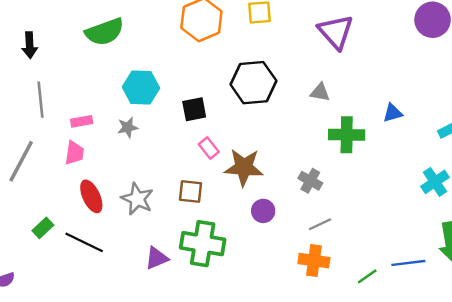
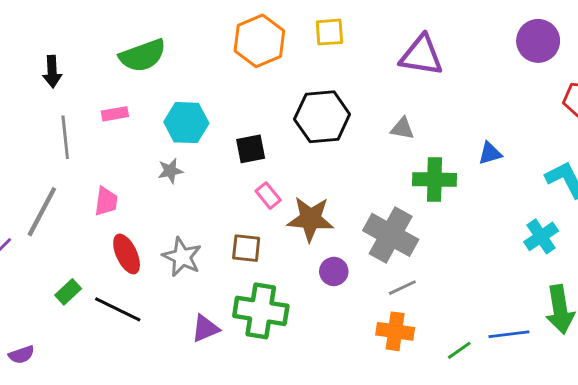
purple triangle: (336, 32) -> (421, 55), turned -39
pink rectangle: (82, 121) -> (115, 114), moved
gray cross: (310, 181) -> (391, 235), size x1.8

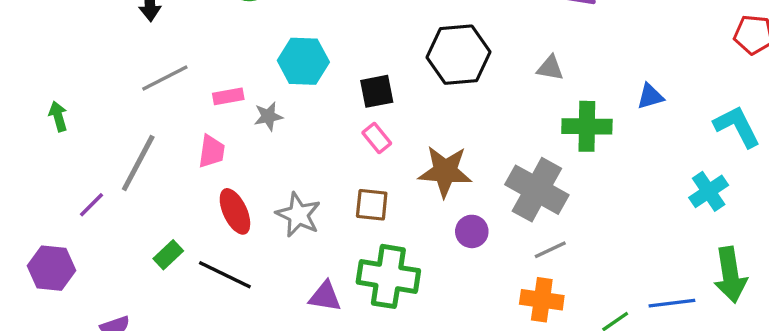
pink rectangle: (115, 114) -> (228, 96), moved
gray line: (65, 137) -> (165, 78), turned 69
gray star: (170, 171) -> (268, 116), moved
pink rectangle: (268, 196) -> (377, 138), moved
purple triangle: (205, 328) -> (325, 296), turned 32

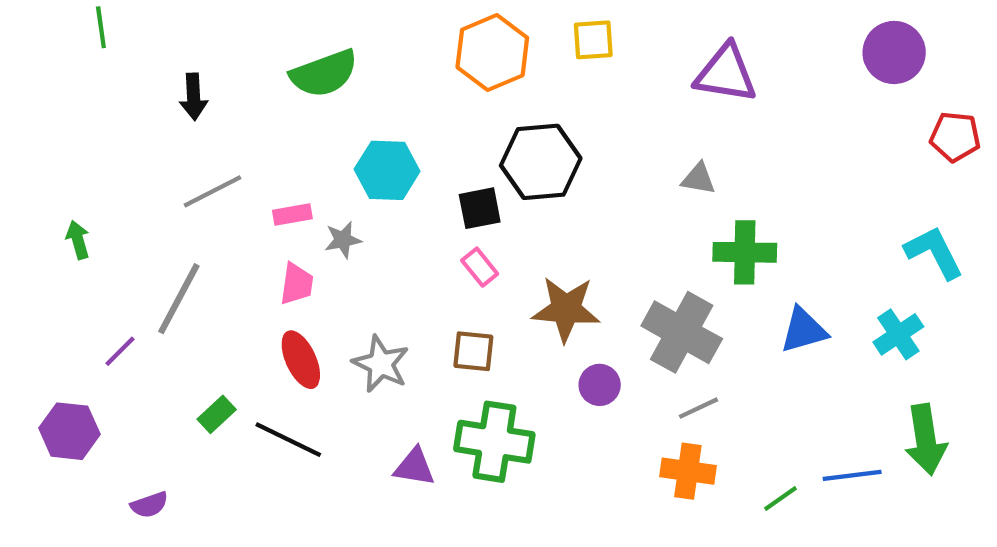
black hexagon: (458, 55) -> (541, 162), moved
blue triangle: (650, 96) -> (804, 330), moved, size x1.4
pink trapezoid: (212, 151) -> (297, 284), moved

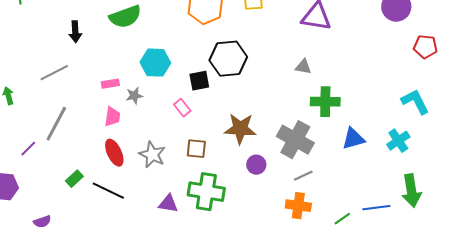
black arrow: (194, 97) -> (75, 32), moved
gray line: (212, 191) -> (54, 73), moved
pink rectangle: (480, 267) -> (182, 108), moved

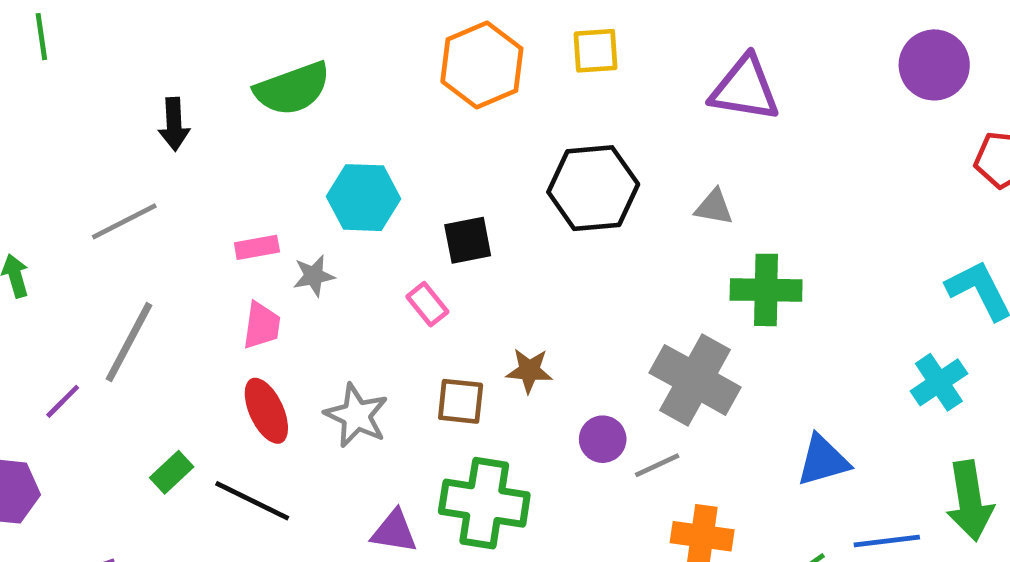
black hexagon: (228, 59) -> (593, 188), moved
brown star: (240, 129) -> (529, 370), moved, size x0.6
blue triangle: (353, 139) -> (823, 460), moved
gray line: (303, 176) -> (657, 465), moved

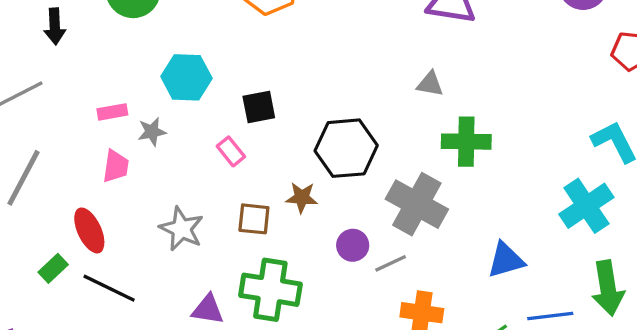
black hexagon: (593, 188) -> (346, 148), moved
cyan cross: (939, 382) -> (586, 206), size x1.4
red ellipse: (266, 411) -> (89, 230), moved

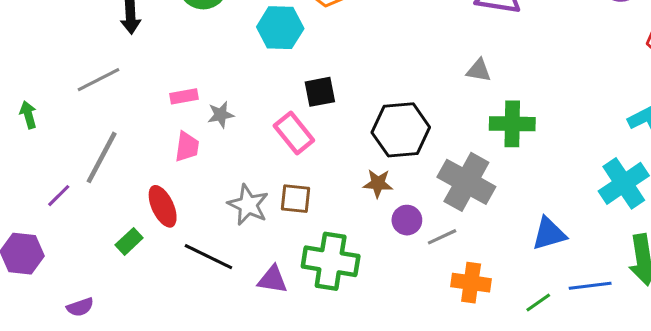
cyan hexagon: (186, 77) -> (280, 28), moved
pink rectangle: (231, 151) -> (294, 133), size x1.5
brown star: (302, 198) -> (378, 183), moved
brown square: (254, 219) -> (295, 199), moved
black line: (109, 288) -> (208, 257), moved

